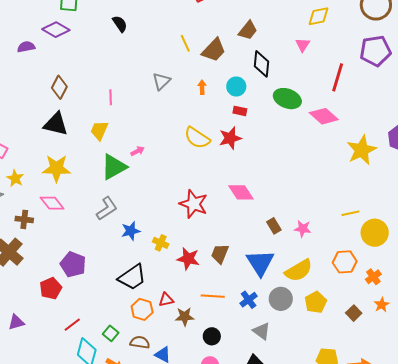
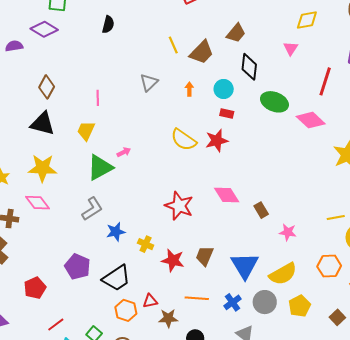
black semicircle: (120, 24) -> (108, 25), turned 48
brown rectangle: (274, 226) -> (261, 210), moved
purple pentagon: (73, 264) -> (78, 267), moved

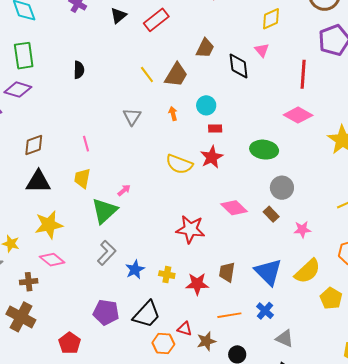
black diamond: (249, 67) -> (239, 66), moved
brown diamond: (47, 87) -> (34, 145), turned 55
green ellipse: (274, 102) -> (264, 150), moved
red triangle: (150, 301) -> (185, 329), turned 42
gray circle: (265, 302) -> (282, 188), moved

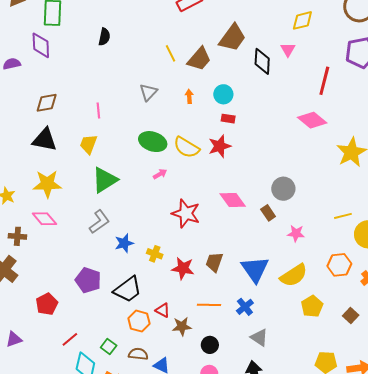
brown trapezoid: (205, 48) -> (232, 38), size x1.4
purple diamond: (18, 90) -> (41, 45), turned 60
green ellipse: (264, 150) -> (153, 142), moved
pink arrow: (124, 190) -> (160, 174), moved

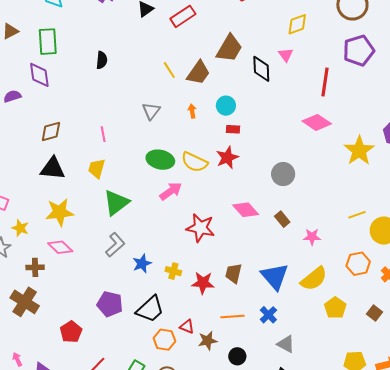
pink arrow: (160, 174) -> (171, 191), size x1.6
gray circle: (283, 189) -> (283, 174), moved

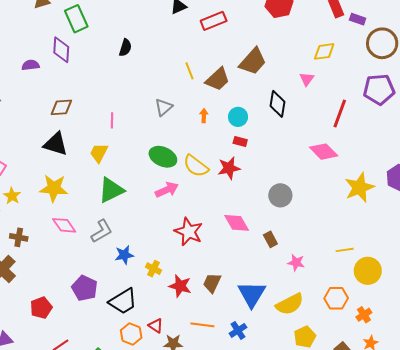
green rectangle: (48, 42) -> (76, 19), turned -32
black diamond: (261, 69) -> (277, 104), moved
pink diamond: (60, 247) -> (64, 225), moved

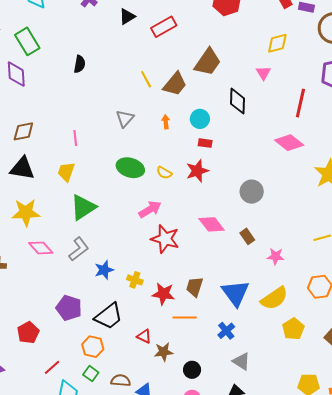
yellow semicircle: (196, 166) -> (164, 173), size x0.6
pink arrow: (167, 190) -> (150, 209), moved
orange line: (202, 325) -> (185, 318), moved
orange hexagon: (131, 334) -> (93, 347), moved

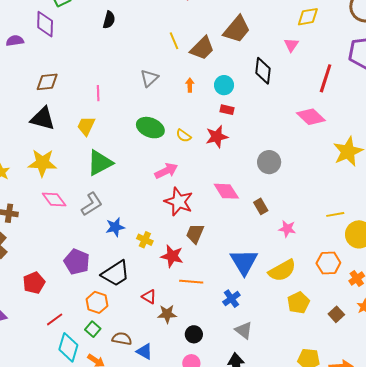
brown trapezoid: (195, 287) -> (195, 234), moved

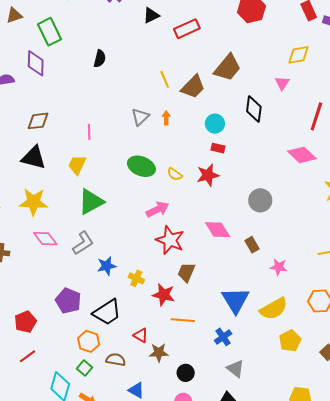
orange arrow: (190, 85) -> (166, 118), moved
red line: (55, 319) -> (27, 356), moved
brown semicircle: (122, 339) -> (116, 360), moved

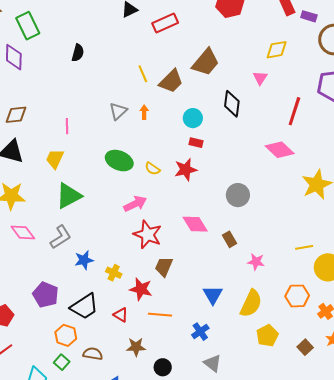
blue triangle: (235, 300) -> (213, 295), size x0.7
yellow semicircle: (274, 309) -> (251, 303), turned -36
red triangle: (141, 335) -> (121, 315), moved

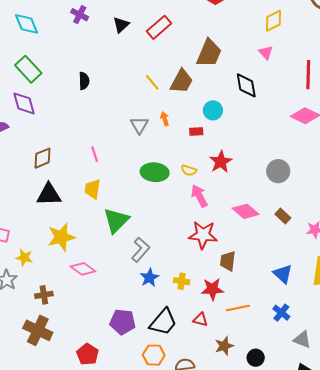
red rectangle: (196, 143) -> (196, 132), moved
pink arrow: (135, 204) -> (199, 196), moved, turned -75
gray L-shape: (61, 237) -> (141, 250), moved

